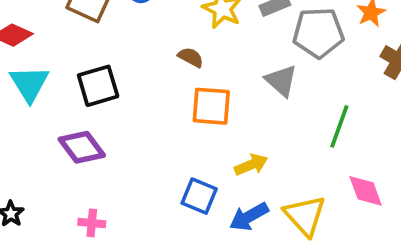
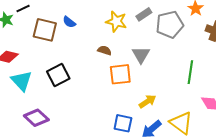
gray triangle: (281, 81) -> (141, 55), moved, turned 30
purple diamond: (82, 147) -> (36, 118), moved

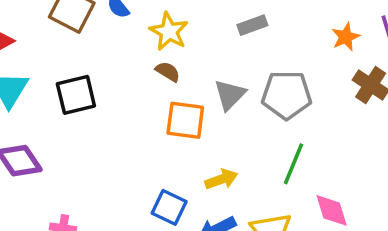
yellow star: (116, 21) -> (169, 31), moved
gray pentagon: (170, 24) -> (287, 95), moved
green line: (190, 72) -> (293, 164), moved

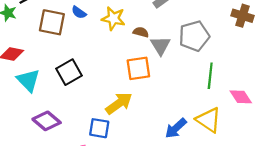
brown semicircle: (168, 72) -> (141, 32), moved
yellow arrow: (221, 179) -> (119, 103), moved, size x1.4
blue square: (169, 207) -> (99, 128), moved

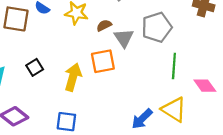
brown semicircle: (141, 32) -> (104, 25), turned -40
black square: (69, 72) -> (35, 67), size x0.7
yellow arrow: (119, 103) -> (73, 77), moved, turned -36

